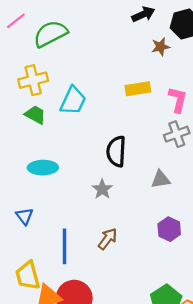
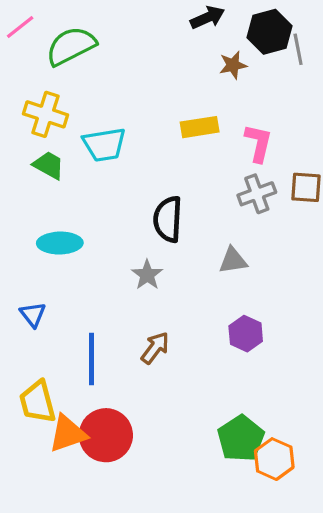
yellow cross: (33, 80) -> (46, 114), turned 32
cyan trapezoid: (73, 101) -> (104, 145), turned 56

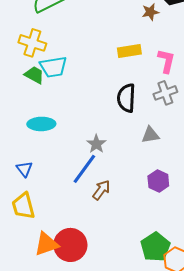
cyan trapezoid: (104, 145) -> (53, 67), moved
black semicircle: (168, 219) -> (126, 98), moved
blue line: (92, 359) -> (84, 169), moved, turned 36
yellow trapezoid: (38, 402) -> (23, 206), moved

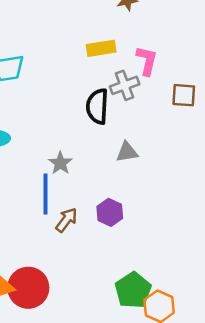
gray cross: (165, 93) -> (125, 85), moved
blue line: (84, 169) -> (46, 194), turned -36
purple hexagon: (158, 181) -> (110, 212), moved

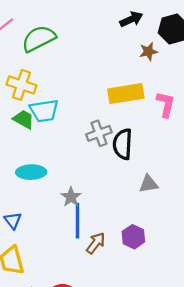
yellow rectangle: (101, 48) -> (126, 94), size x1.4
gray cross: (125, 85) -> (99, 133), moved
gray star: (60, 163) -> (71, 197), moved

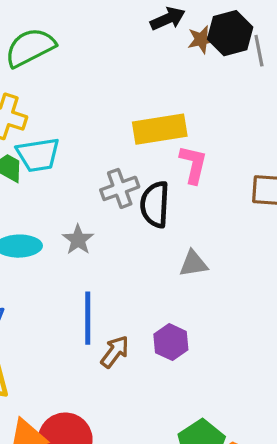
brown star: (148, 52) -> (201, 40), moved
pink L-shape: (166, 104) -> (193, 164), moved
gray star: (71, 197) -> (78, 240), moved

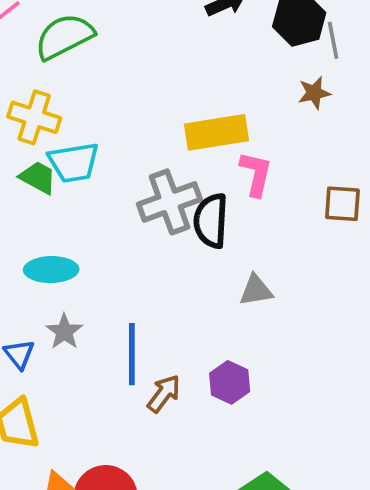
brown star: (201, 40) -> (314, 93), moved
gray cross: (120, 188) -> (170, 202), size x1.4
gray star: (78, 240) -> (64, 332), moved

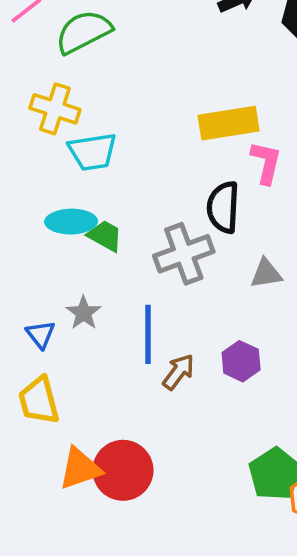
green trapezoid: (38, 177) -> (105, 236), moved
gray cross: (170, 202) -> (184, 254), moved
cyan ellipse: (51, 270) -> (71, 222), moved

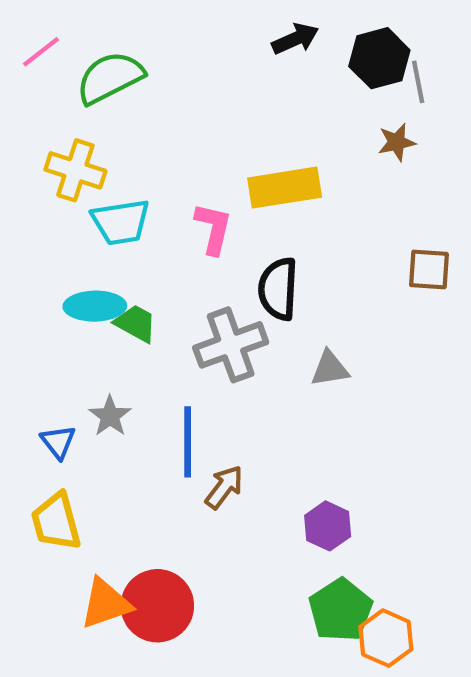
pink L-shape: (266, 162) -> (213, 228), moved
purple hexagon: (241, 361) -> (328, 526), moved

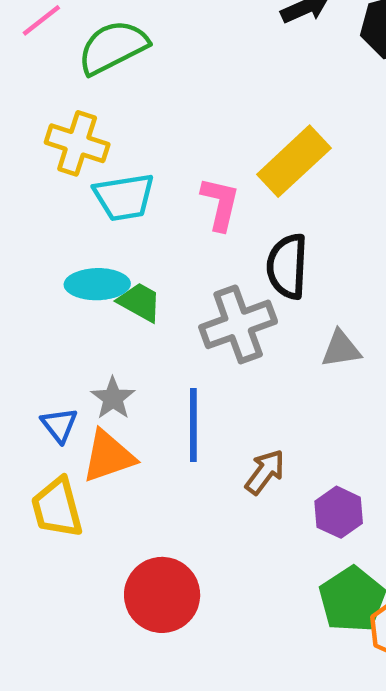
yellow rectangle: (285, 188) -> (294, 161), turned -34
brown arrow: (224, 487) -> (265, 472), moved
orange triangle: (106, 604) -> (108, 456), moved

